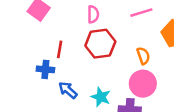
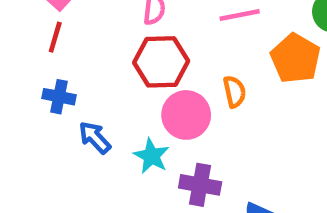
red line: (60, 49) -> (55, 37), moved
pink circle: (143, 84) -> (186, 115), moved

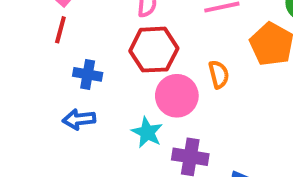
blue cross: (59, 97) -> (88, 74), moved
blue arrow: (95, 137) -> (79, 119), moved, turned -52

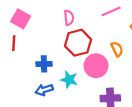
red line: (60, 30) -> (14, 43), moved
cyan star: (147, 132) -> (69, 80), moved

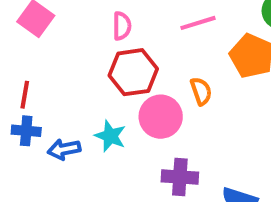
red line: (14, 43) -> (25, 95), moved
blue cross: (44, 64) -> (26, 131), moved

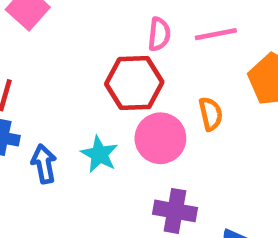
pink semicircle: (122, 26) -> (159, 34), moved
blue arrow: (64, 149) -> (44, 164), turned 84

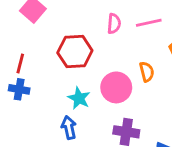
red hexagon: (134, 83) -> (75, 52), moved
blue arrow: (44, 164) -> (69, 128), moved

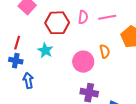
red hexagon: (75, 52) -> (57, 23), moved
cyan star: (79, 98) -> (45, 50), moved
blue arrow: (69, 128) -> (28, 80), moved

